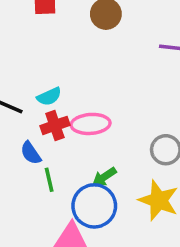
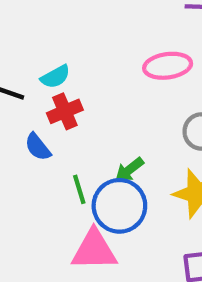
pink ellipse: (91, 124) -> (168, 66), moved
green line: (49, 180) -> (79, 189), moved

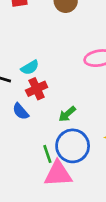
green arrow: (129, 170) -> (67, 114), moved
green line: (79, 189) -> (47, 154), moved

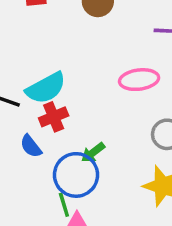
cyan semicircle: (30, 67) -> (46, 88), size x1.6
blue circle: (73, 146) -> (76, 175), moved

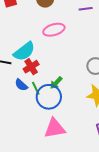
pink ellipse: (139, 80) -> (54, 30), moved
green line: (64, 205) -> (36, 88), moved

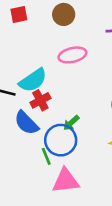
blue semicircle: (21, 85) -> (26, 123), size x1.5
green line: (36, 88) -> (46, 156), moved

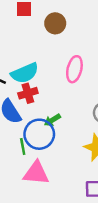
brown circle: (64, 14) -> (55, 23), moved
pink ellipse: (72, 55) -> (74, 69), moved, turned -75

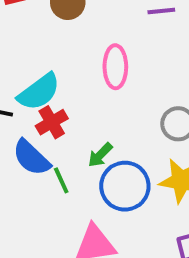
blue circle: (39, 134) -> (125, 186), moved
green line: (23, 147) -> (61, 180), moved

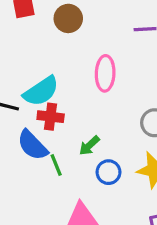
red cross: (52, 122) -> (51, 117), turned 35
blue circle: (125, 186) -> (108, 172), size x0.6

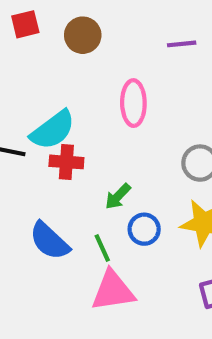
blue semicircle: (32, 145) -> (49, 241), moved
green line: (56, 165) -> (102, 248), moved

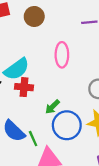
blue circle: (144, 229) -> (67, 125), size x1.6
green line: (102, 248) -> (33, 139), moved

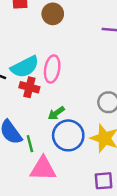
pink ellipse: (62, 55) -> (52, 69), moved

